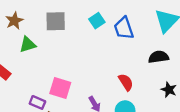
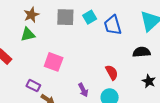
brown star: (14, 21) -> (31, 15), moved
gray square: (56, 21) -> (65, 17), moved
pink square: (60, 88) -> (54, 62), moved

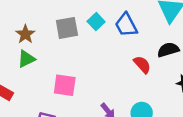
red semicircle: (112, 72) -> (142, 65), moved

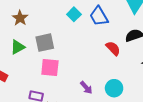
gray square: (67, 28) -> (45, 43), moved
brown star: (25, 34) -> (20, 18), moved

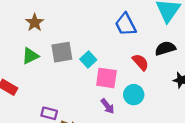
cyan square: (74, 14) -> (88, 59), moved
pink square: (50, 68) -> (106, 78), moved
cyan circle: (114, 88) -> (134, 95), moved

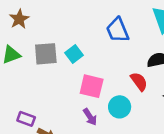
cyan square: (88, 59) -> (74, 54), moved
red semicircle: (140, 62) -> (139, 81), moved

